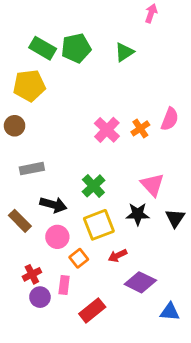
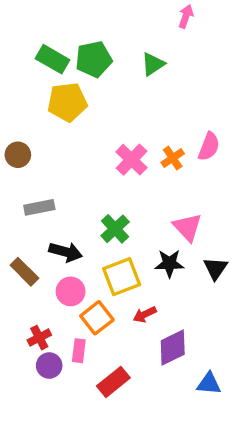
yellow pentagon: (29, 86) -> (67, 102), moved
orange square: (79, 258) -> (97, 318), size x1.4
purple diamond: (140, 282) -> (173, 347), turned -52

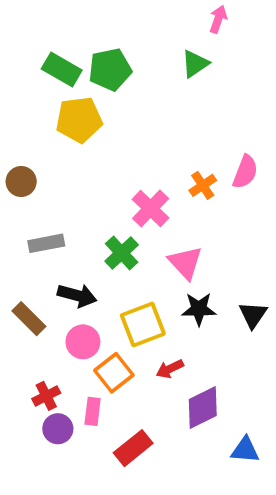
green triangle: (153, 64) -> (195, 64), moved
pink cross: (131, 160) -> (151, 209), moved
pink triangle: (187, 227) -> (185, 263), moved
green cross: (115, 229) -> (122, 253), moved

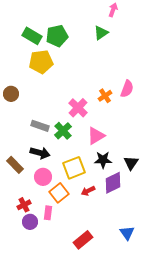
gray rectangle: (46, 243) -> (40, 126), moved, turned 30
pink triangle: (185, 263) -> (96, 136), turned 42
purple diamond: (203, 407) -> (113, 183), moved
red rectangle: (133, 448) -> (83, 240), moved
blue triangle: (245, 450) -> (127, 233), turned 49

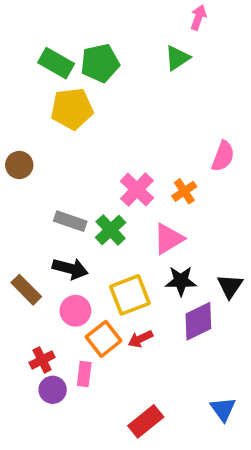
orange cross: (105, 96) -> (184, 191), moved
red arrow: (88, 191) -> (140, 339), moved

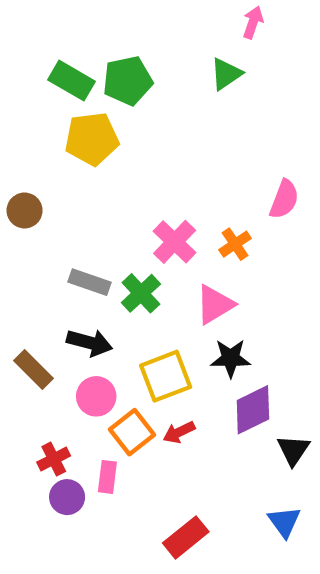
black triangle: (230, 286) -> (293, 450), moved

